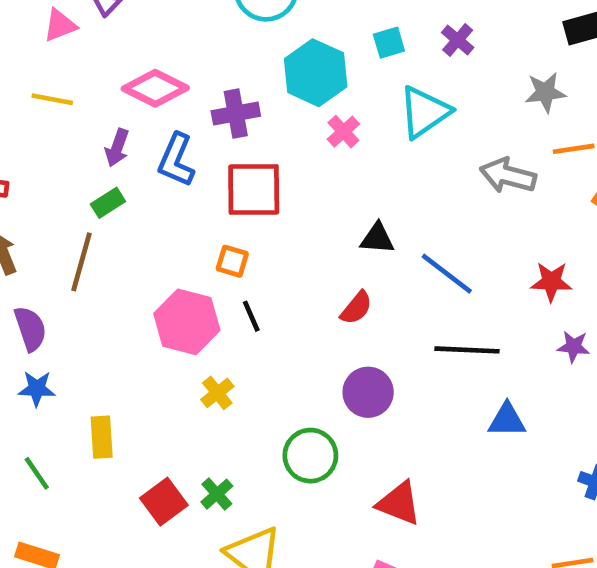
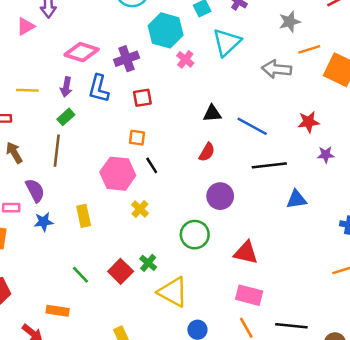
yellow line: (52, 99) -> (27, 90), moved
red square: (254, 189) -> (142, 98), size x0.6
yellow rectangle: (102, 437) -> (84, 216), moved
green line: (37, 473) -> (80, 275), moved

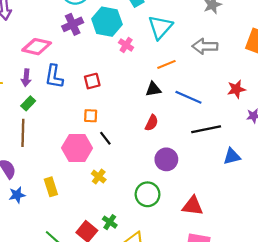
orange line: (309, 49) -> (166, 64), moved
purple cross: (127, 59) -> (73, 24), moved

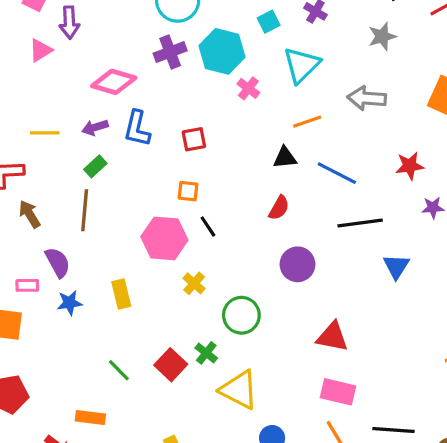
purple arrow: (26, 78) -> (95, 127), turned 63
blue triangle: (232, 156) -> (396, 266), turned -48
green circle: (148, 194) -> (241, 315), moved

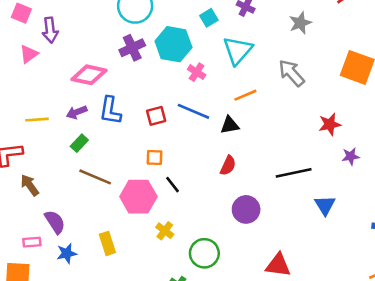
gray arrow: (367, 98) -> (292, 73), turned 48
blue line: (337, 173) -> (193, 111), moved
brown line: (85, 210) -> (95, 177), moved, turned -68

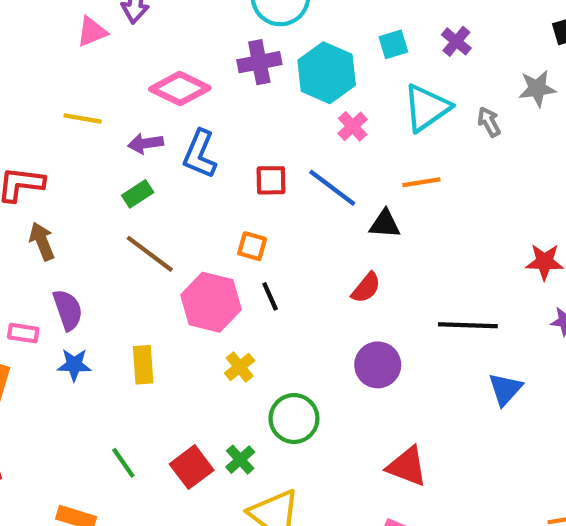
gray arrow: (292, 73) -> (489, 122), moved, size x0.6
yellow line: (37, 120) -> (83, 118), moved

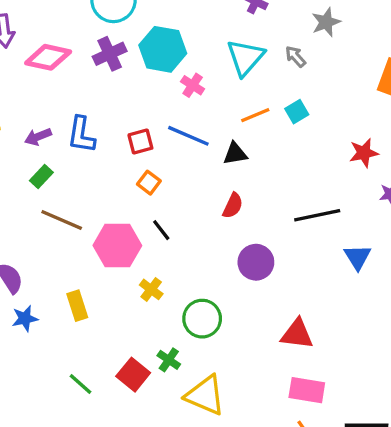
cyan square: (393, 44) -> (297, 112), moved
pink diamond: (180, 88) -> (48, 57), moved
orange square: (252, 246) -> (149, 183), moved, turned 35

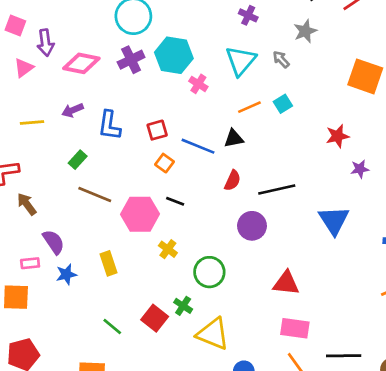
blue line: (188, 136) -> (198, 146), moved
purple arrow: (38, 137) -> (73, 110), moved
black line: (317, 215) -> (277, 190), moved
black line: (161, 230) -> (175, 201), turned -30
blue triangle: (357, 257) -> (334, 220), size x1.4

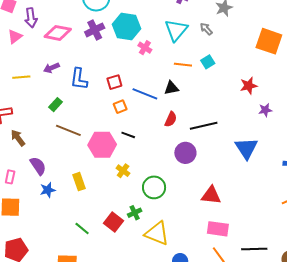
orange line: (249, 107) -> (183, 65), turned 30
orange square: (165, 163) -> (120, 107), turned 32
pink rectangle: (30, 263) -> (10, 177), moved, turned -72
green cross: (183, 306) -> (135, 213), turned 32

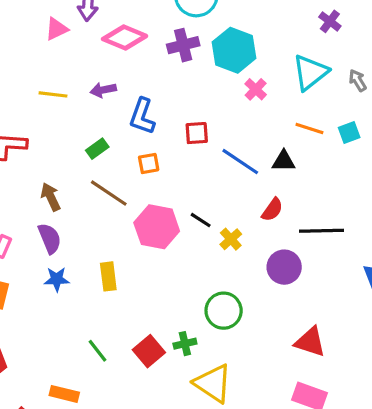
orange square: (120, 107) -> (149, 163), moved
brown arrow: (18, 138) -> (51, 197), moved
yellow cross: (123, 171) -> (231, 239), moved

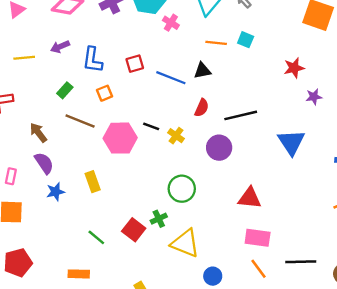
cyan square: (349, 132) -> (246, 40), turned -35

